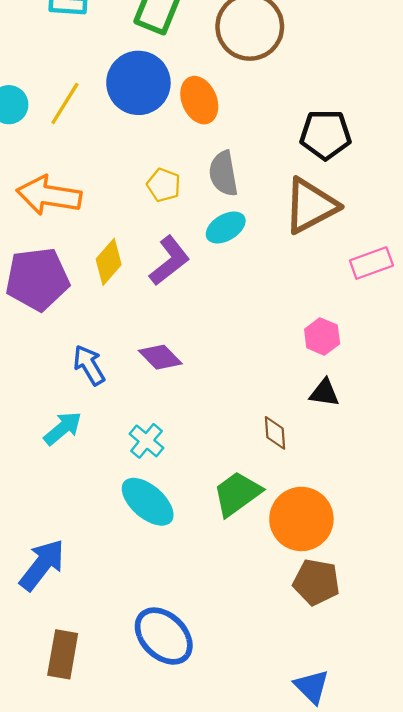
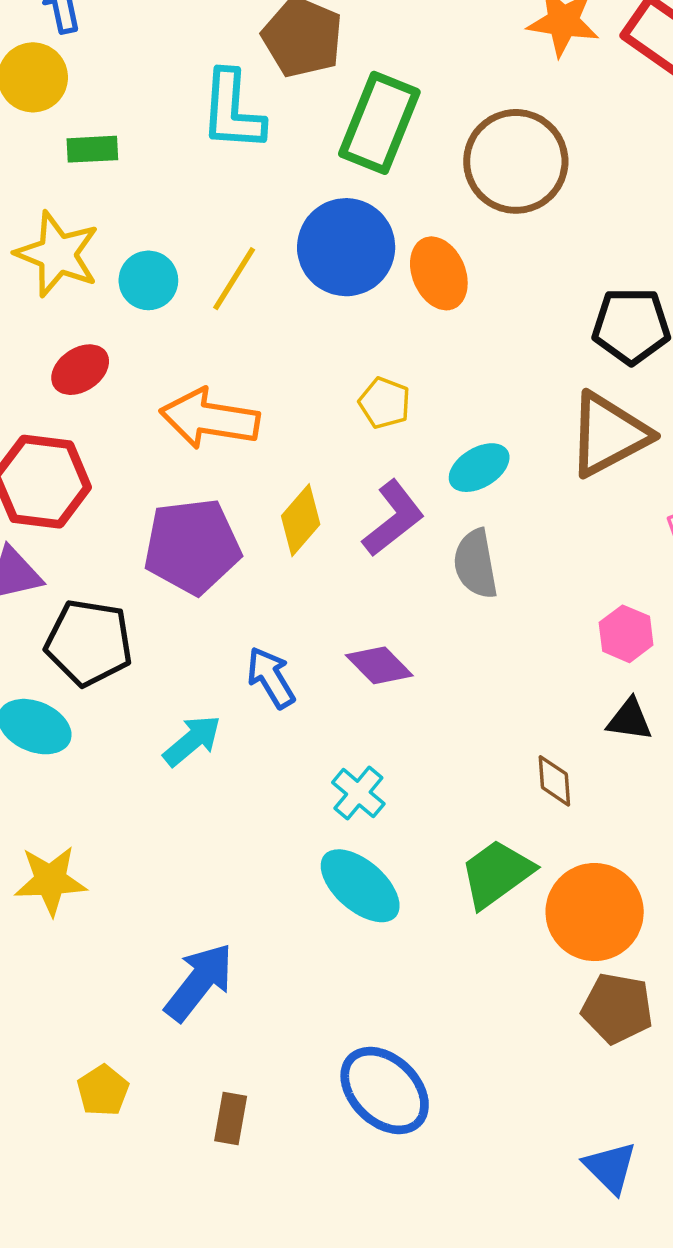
gray semicircle: (223, 174) -> (476, 564), moved
cyan arrow: (63, 428) -> (192, 741), moved
brown rectangle: (63, 654) -> (231, 1119), size x0.7

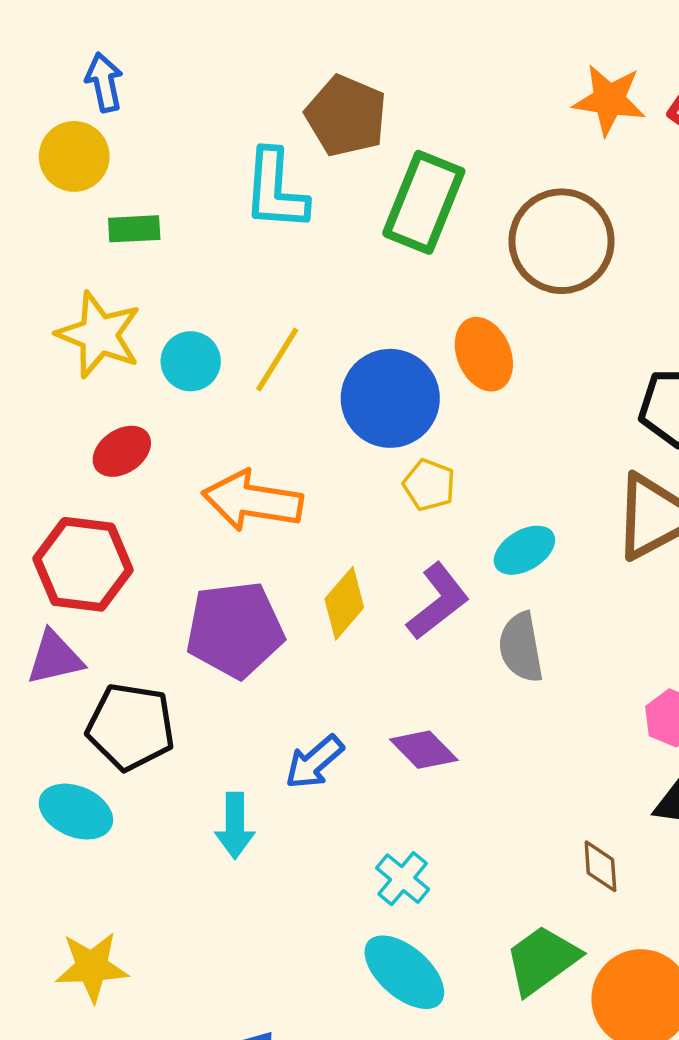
blue circle: (346, 247) -> (390, 398), moved
blue arrow: (271, 678) -> (314, 762), turned -100
cyan arrow: (192, 741) -> (235, 826), turned 130

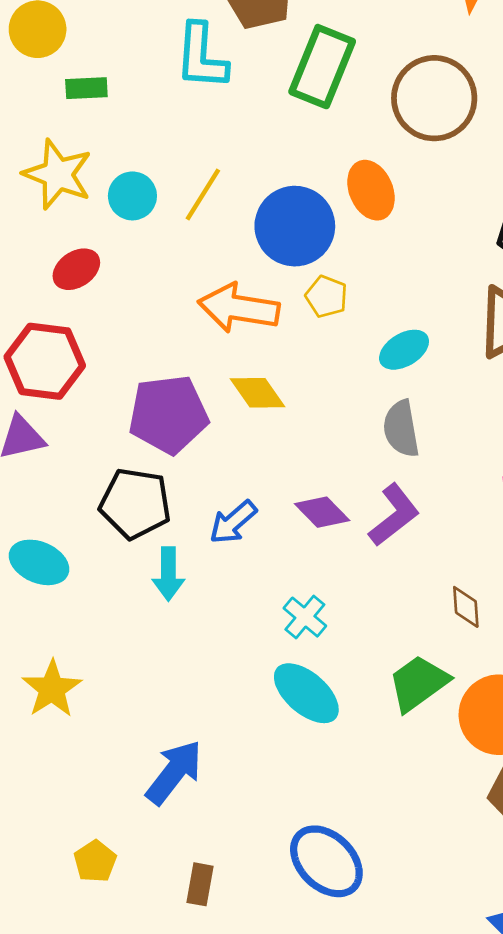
orange arrow: (253, 501) -> (239, 308), moved
purple L-shape: (438, 601) -> (394, 515), moved
yellow diamond: (344, 603) -> (257, 393), turned -76
black pentagon: (131, 727) -> (135, 503), moved
yellow star: (92, 967) -> (52, 689), turned -30

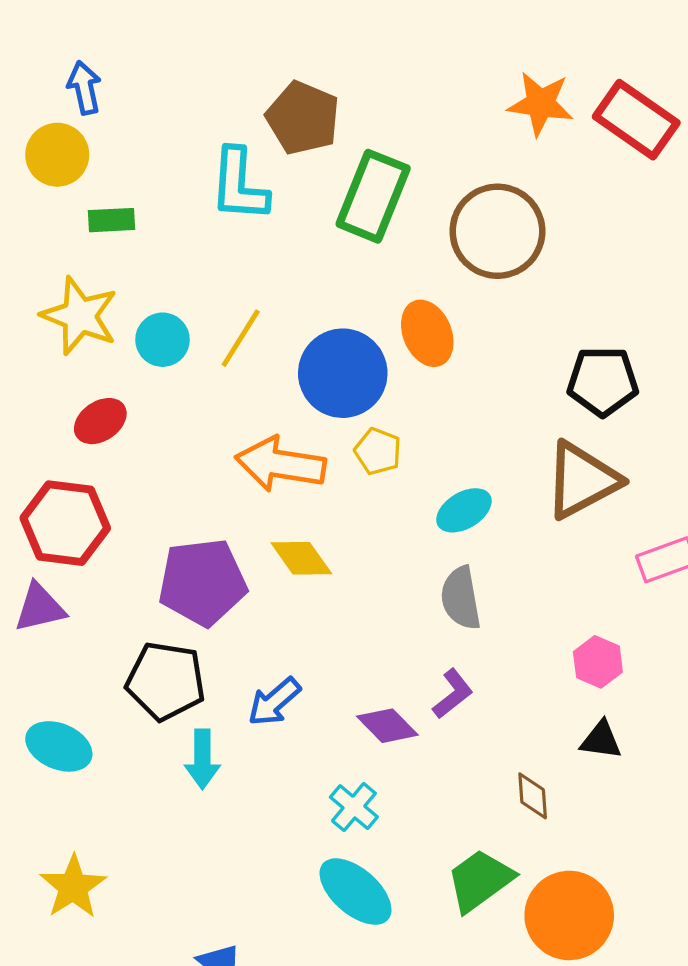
purple diamond: (322, 512) -> (387, 726), moved
purple L-shape: (394, 515) -> (453, 694), size x0.7

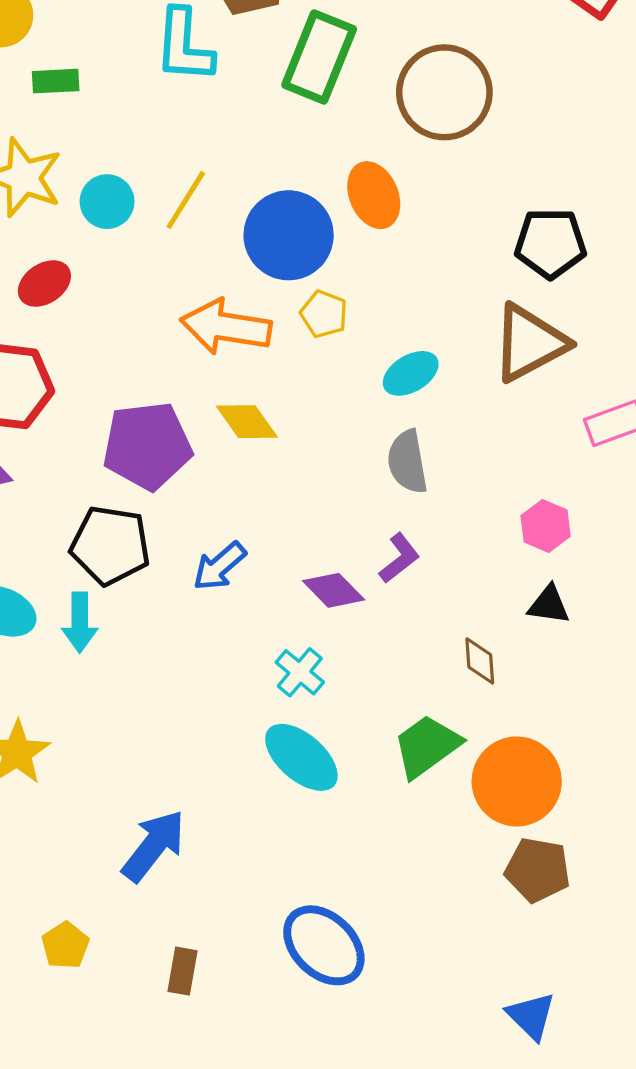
cyan arrow: (202, 759) -> (80, 622), moved

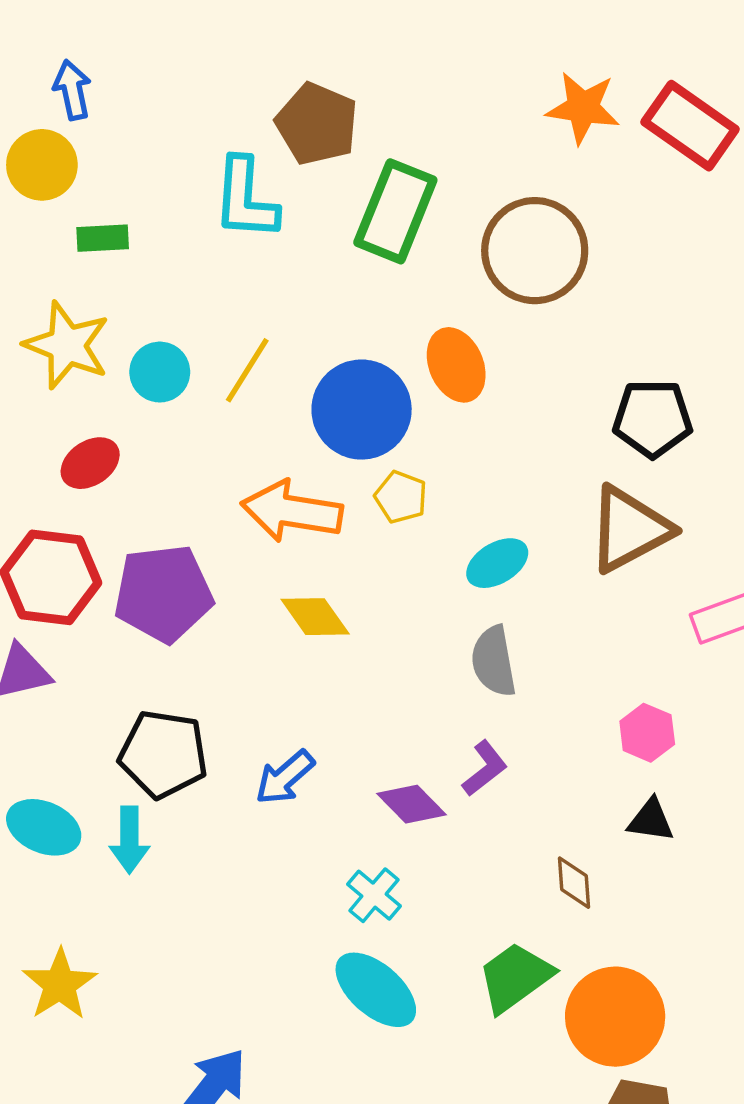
purple pentagon: (147, 446) -> (163, 593), moved

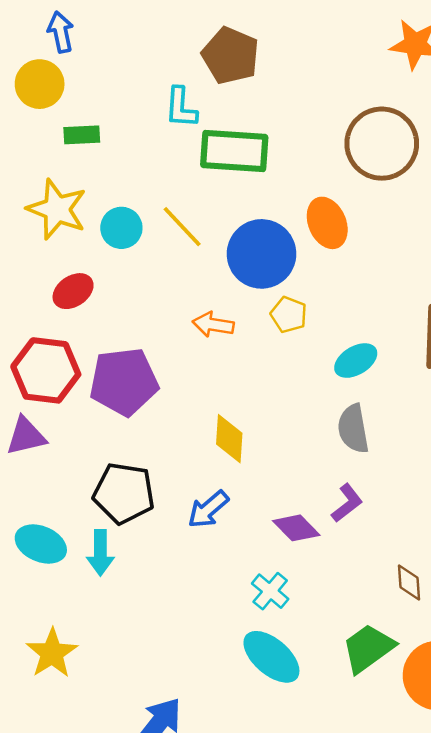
cyan L-shape: (245, 199) -> (181, 108), size x0.7
green rectangle: (395, 211) -> (234, 151), moved, turned 72
yellow line: (247, 370) -> (182, 227), turned -75
orange arrow: (292, 511) -> (213, 325), size x0.6
yellow diamond: (315, 617) -> (229, 439), moved, turned 39

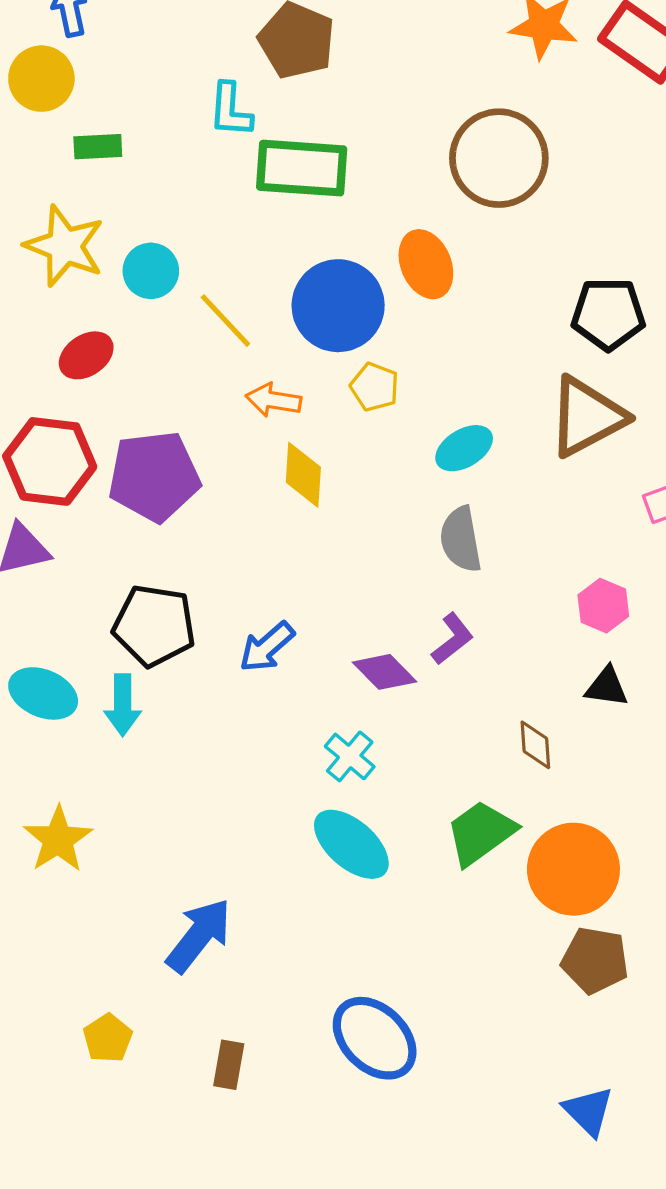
yellow line: (182, 227) -> (225, 321), moved
yellow diamond: (229, 439) -> (303, 475), moved

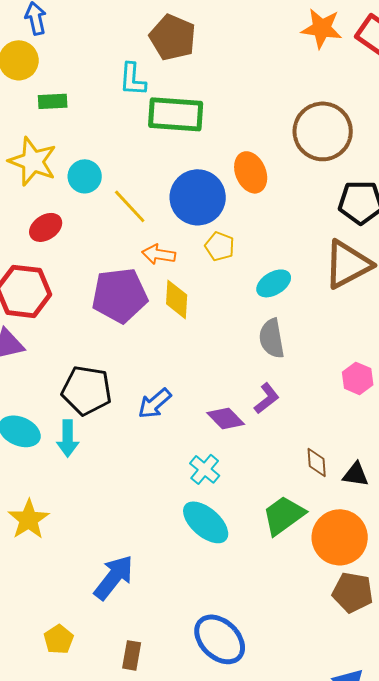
brown circle: (499, 158) -> (323, 131), moved
purple pentagon: (154, 476) -> (120, 295), moved
black triangle: (607, 687) -> (356, 474), moved

